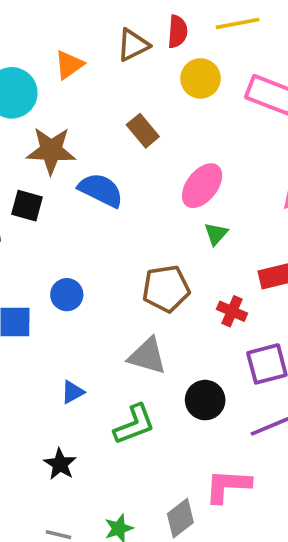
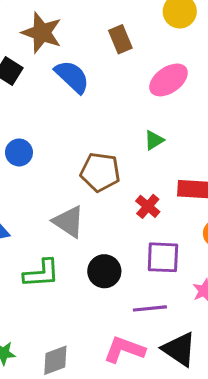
pink ellipse: (202, 186) -> (168, 80), moved
pink L-shape: (228, 486) -> (124, 350), moved

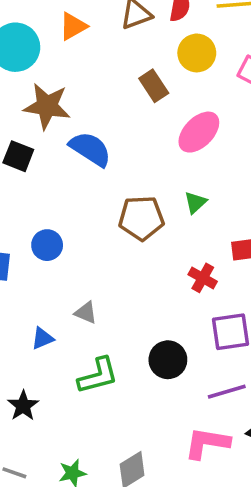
brown rectangle: (120, 39) -> (154, 86), moved
brown pentagon: (100, 172) -> (141, 218), moved
gray triangle: (69, 222) -> (86, 313), moved, size x0.6

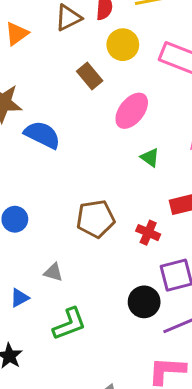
green triangle: (195, 203) -> (150, 158), moved, turned -36
brown pentagon: (141, 218) -> (95, 219), moved
black circle: (168, 360) -> (144, 302), moved

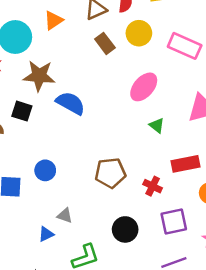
brown rectangle: (90, 76) -> (105, 43), moved
gray triangle: (53, 272) -> (65, 216), moved
black circle: (144, 302) -> (125, 229), moved

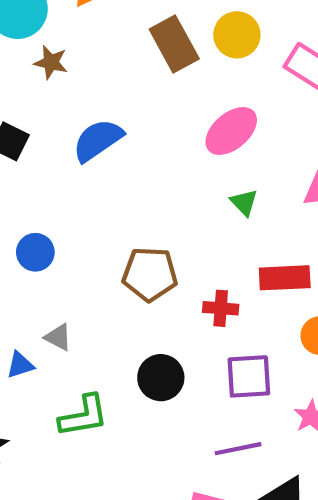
brown rectangle: (105, 43) -> (174, 44), size x1.4
brown star: (39, 76) -> (51, 62), moved, size x0.6
blue semicircle: (70, 103) -> (98, 140), turned -72
red cross: (153, 186) -> (221, 308), turned -30

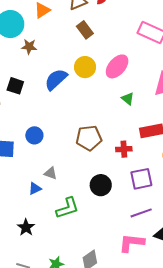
yellow circle: (237, 35) -> (85, 67), moved
brown rectangle: (174, 44) -> (85, 30), size x0.7

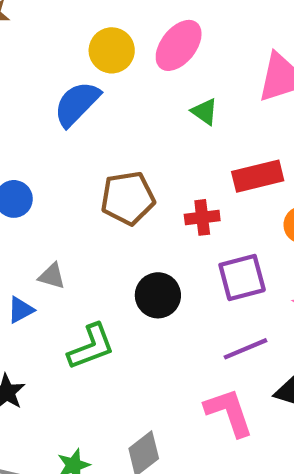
blue semicircle: (56, 79) -> (77, 104), moved
pink L-shape: (132, 243) -> (229, 412), turned 68

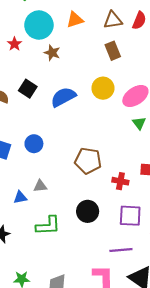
blue semicircle: (77, 104) -> (63, 97), moved
green triangle: (205, 112) -> (139, 123), moved
gray triangle: (52, 276) -> (40, 186), turned -40

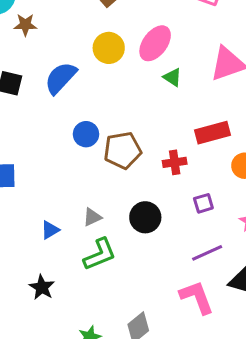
blue circle: (34, 144) -> (86, 134), moved
gray triangle: (40, 186) -> (92, 217), moved
purple square: (130, 216) -> (203, 203), size x0.6

